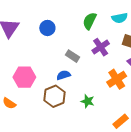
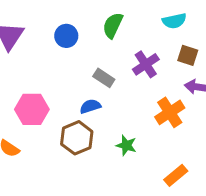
green semicircle: (90, 21) -> (113, 25), moved

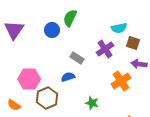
cyan semicircle: (174, 21) -> (119, 28), moved
green semicircle: (113, 25) -> (70, 18), moved
brown hexagon: (77, 138) -> (47, 98), moved

